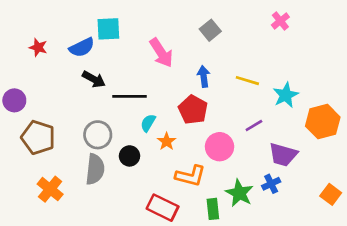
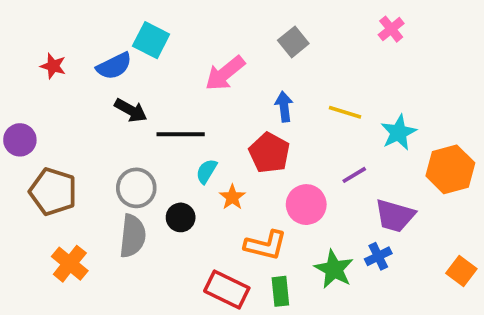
cyan square: (108, 29) -> (151, 40), turned 30
pink arrow: (161, 53) -> (225, 73), turned 84
green rectangle: (213, 209) -> (280, 291), moved

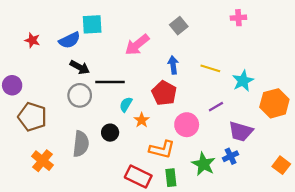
pink cross: (391, 29) -> (238, 18), turned 35
cyan square: (151, 40) -> (92, 24), turned -30
gray circle: (136, 188) -> (80, 95), moved

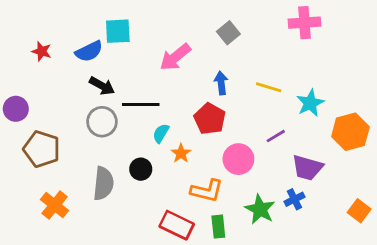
pink cross: (238, 18) -> (304, 23), size x1.5

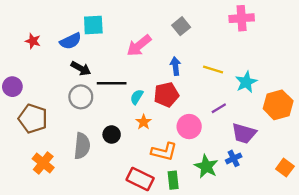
red pentagon: (210, 119) -> (166, 95), turned 30
cyan semicircle: (161, 133) -> (137, 97), moved

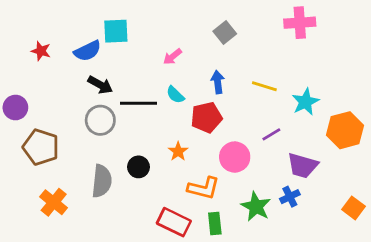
pink arrow: (139, 46) -> (172, 57), size x0.6
cyan semicircle: (137, 97) -> (175, 95), moved, turned -77

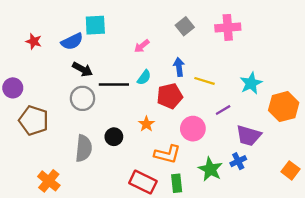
pink cross: (300, 23) -> (228, 27), moved
yellow line: (264, 86) -> (205, 81), moved
cyan semicircle: (175, 95) -> (144, 77), turned -98
orange cross: (54, 202) -> (49, 181), moved

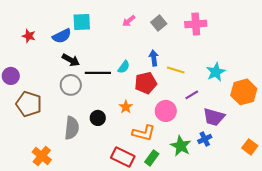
pink arrow: (142, 46) -> (129, 21), moved
green rectangle: (177, 183) -> (152, 158), turned 42

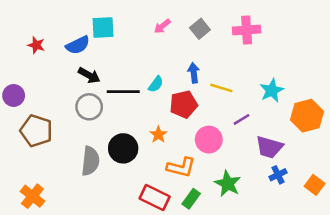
black circle: (98, 118) -> (123, 148), size x1.5
blue cross: (205, 139) -> (278, 175), moved
orange cross: (42, 156) -> (32, 196), moved

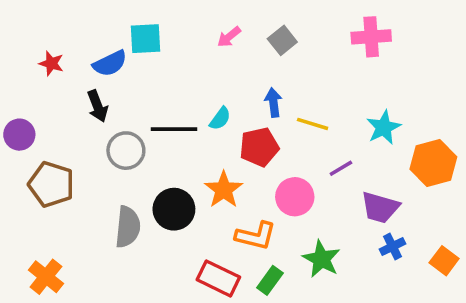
pink cross: (247, 30) -> (371, 37), moved
black arrow: (89, 75) -> (98, 106), moved, turned 40
orange star: (158, 135) -> (224, 190), size x1.5

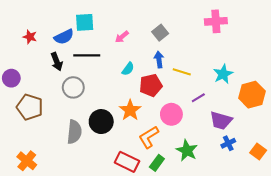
pink arrow: (229, 37) -> (122, 37), moved
gray square: (282, 40) -> (160, 33), moved
black line: (174, 129) -> (87, 55), moved
orange L-shape: (256, 236) -> (149, 137), turned 135

